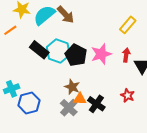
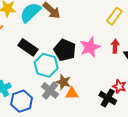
cyan hexagon: (58, 51) -> (46, 65), moved
black cross: (96, 104) -> (108, 98), moved
gray cross: (69, 108) -> (50, 90), moved

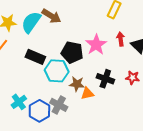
gray cross: (50, 90) -> (59, 105), moved
black cross: (108, 98) -> (105, 79), moved

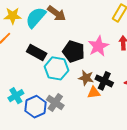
brown star: (77, 84) -> (86, 78), moved
orange triangle: (87, 94) -> (94, 92), moved

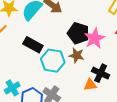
black pentagon: (74, 51) -> (78, 33), moved
brown star: (86, 78) -> (77, 55), moved

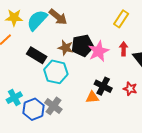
black pentagon: (78, 33) -> (82, 45), turned -30
brown star: (77, 55) -> (66, 48), moved

